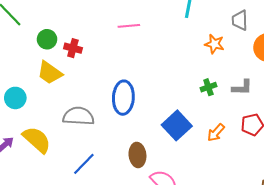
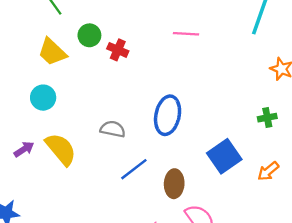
yellow trapezoid: (50, 73) -> (52, 52), moved
gray semicircle: (78, 116) -> (113, 129), size x0.7
blue line: (84, 164) -> (134, 169), moved

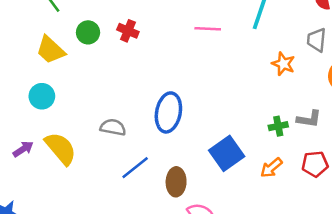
pink line: (186, 34) -> (208, 29), moved
red cross: (118, 50) -> (128, 31), moved
green cross: (267, 118) -> (278, 126), moved

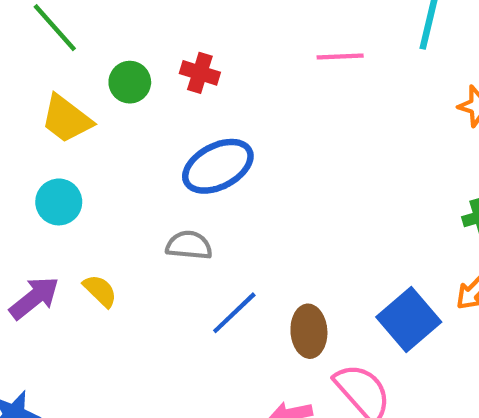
blue ellipse: (168, 112) -> (218, 166), moved, turned 57
yellow semicircle: (61, 148) -> (100, 291), size x0.6
purple arrow: (23, 149) -> (34, 298), size x1.4
blue square: (227, 153) -> (409, 320), moved

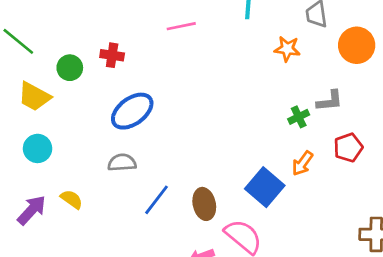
pink line: (340, 57) -> (181, 26), moved

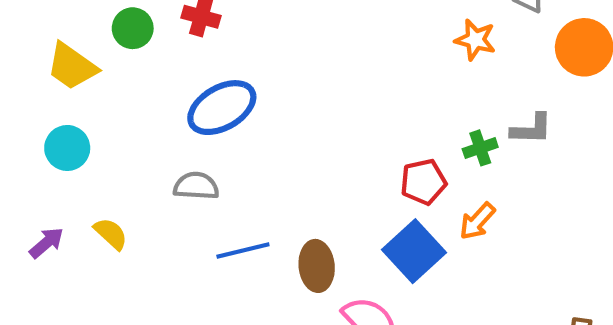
red pentagon: (348, 148) -> (423, 182), moved
blue line: (156, 200) -> (243, 251), turned 32
purple arrow: (32, 210) -> (46, 243), size x0.7

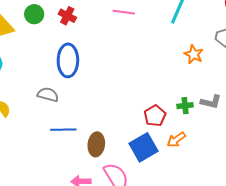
blue ellipse: (222, 108) -> (68, 60), turned -72
red pentagon: (423, 182) -> (155, 116), turned -30

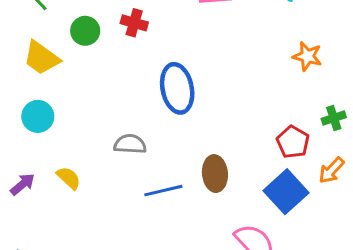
orange star: (194, 54) -> (307, 56), moved
blue ellipse: (68, 60) -> (177, 88), moved
brown ellipse: (96, 144) -> (215, 174), moved

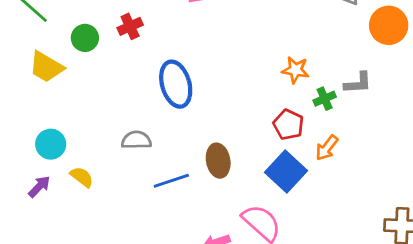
red cross: (134, 23) -> (130, 26), turned -35
orange star: (307, 56) -> (295, 70), moved
cyan circle: (38, 116) -> (51, 144), moved

